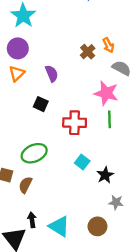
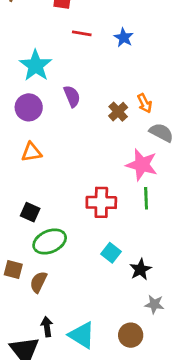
orange triangle: (17, 74) -> (31, 152), moved, turned 35
purple semicircle: (52, 74) -> (72, 96), moved
black square: (41, 104) -> (30, 212), moved

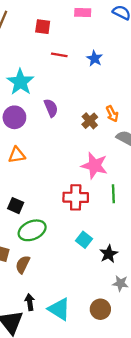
pink star: (142, 165) -> (95, 166), moved

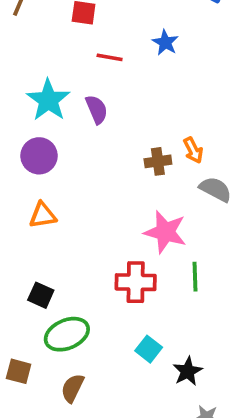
blue star: (95, 58) -> (165, 43), moved
purple semicircle: (51, 108) -> (97, 109), moved
brown cross: (90, 121) -> (158, 161), turned 35
brown semicircle: (23, 264) -> (72, 388), moved

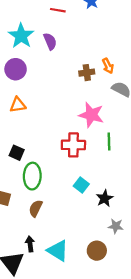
green ellipse: (67, 334) -> (32, 176), turned -65

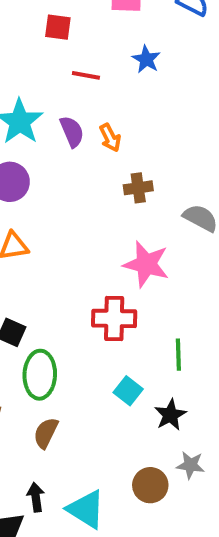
orange arrow: (108, 66) -> (110, 138), moved
green line: (109, 142) -> (178, 355), moved
brown circle: (97, 251) -> (150, 485), moved

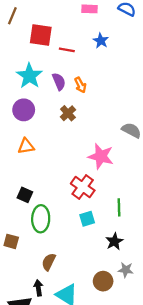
red square: (58, 27) -> (41, 35), moved, size x1.5
brown cross: (138, 188) -> (68, 113), moved, turned -35
red cross: (114, 318) -> (83, 187), turned 35
cyan square: (128, 391) -> (87, 219), moved, turned 35
brown semicircle: (46, 433) -> (49, 262), moved

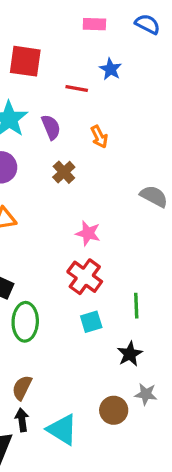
red line: (67, 50) -> (77, 88), moved
orange arrow: (80, 85) -> (99, 137), moved
pink star: (101, 156) -> (88, 233), moved, size x0.7
brown semicircle: (49, 262) -> (22, 388), moved

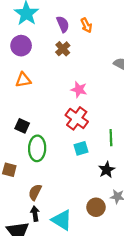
purple semicircle: (51, 127) -> (63, 24), moved

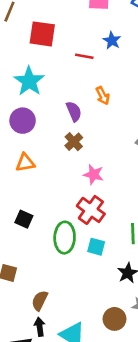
purple semicircle: (63, 24) -> (74, 111), moved
brown cross: (63, 49) -> (74, 142), moved
green ellipse: (37, 148) -> (65, 238), moved
cyan square: (81, 148) -> (96, 247), turned 32

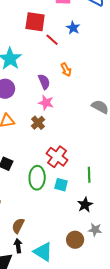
red square: (42, 34) -> (35, 22), moved
red line: (84, 56) -> (52, 40), turned 32
brown cross: (74, 142) -> (38, 123), moved
pink star: (93, 174) -> (46, 103), moved

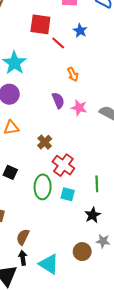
purple semicircle: (44, 82) -> (58, 100), moved
pink star: (46, 103) -> (79, 108), moved
brown cross: (38, 123) -> (45, 142), moved

